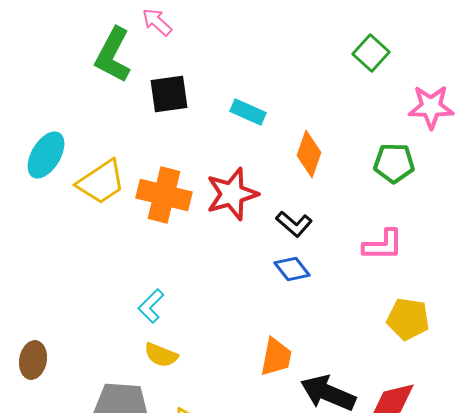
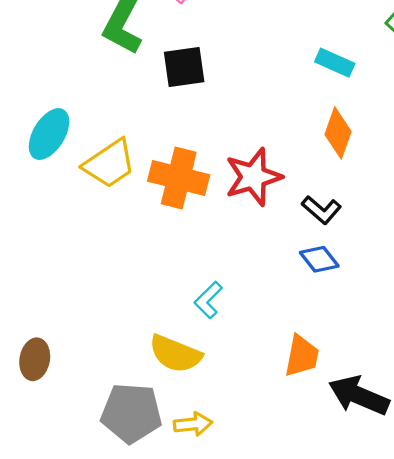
cyan rectangle: (248, 112) -> (335, 63), moved
cyan L-shape: (151, 306) -> (208, 300), moved
yellow semicircle: (161, 355) -> (175, 354), size x1.4

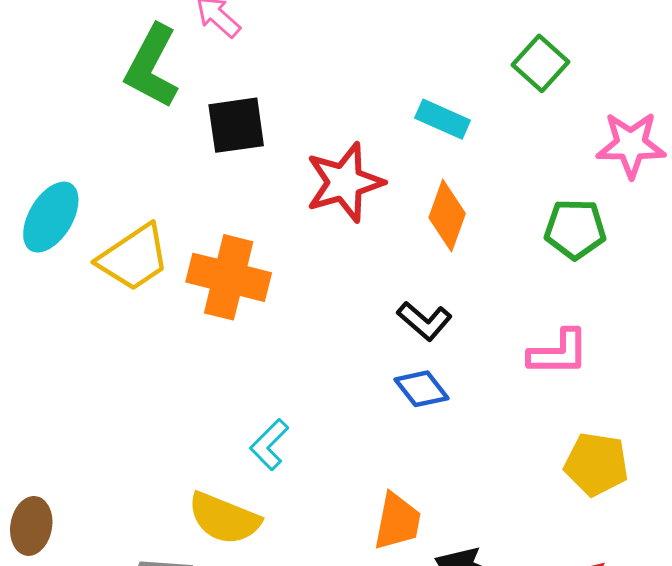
red star: (253, 177) -> (345, 182), moved

